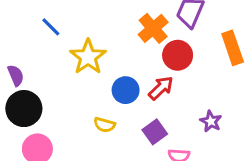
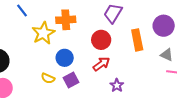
orange cross: (153, 28) -> (66, 20), moved, turned 30
red arrow: (161, 88) -> (101, 64), moved
purple square: (155, 132) -> (71, 80), moved

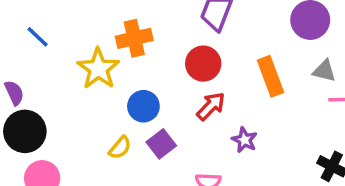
blue line: (22, 10) -> (38, 37), moved
orange rectangle: (137, 40) -> (270, 76), moved
yellow semicircle: (48, 78) -> (120, 148), turned -64

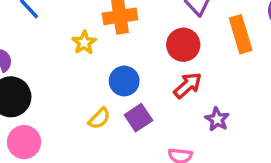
yellow star: (98, 69) -> (84, 43), size x0.6
orange rectangle: (270, 76) -> (241, 34), moved

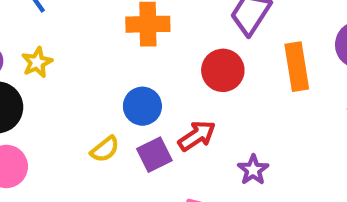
yellow star: (84, 43) -> (37, 62), moved
red arrow: (188, 85) -> (197, 136), moved

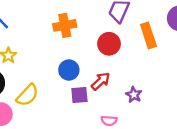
yellow semicircle: (105, 149) -> (27, 95), moved, size x1.5
purple square: (154, 155) -> (79, 95), turned 30

